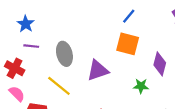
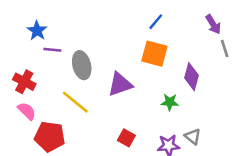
purple line: (31, 46) -> (52, 50), moved

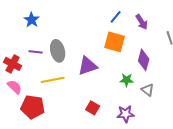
purple arrow: (213, 24) -> (142, 22), moved
blue star: (37, 31) -> (32, 20), moved
purple line: (52, 50) -> (36, 52), moved
yellow line: (75, 102) -> (53, 80), turned -50
gray triangle: (193, 137) -> (148, 90), moved

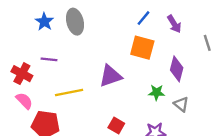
gray ellipse: (58, 51) -> (75, 22), moved

